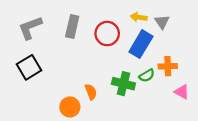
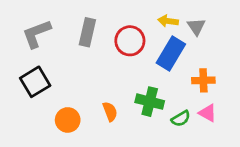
green semicircle: (147, 75) -> (181, 119), moved
pink triangle: (182, 92) -> (208, 113), moved
orange circle: (70, 107) -> (68, 120), moved

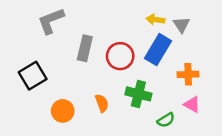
gray rectangle: (87, 32) -> (85, 48), moved
gray L-shape: (37, 34) -> (51, 21), moved
red circle: (130, 41) -> (120, 56), moved
green semicircle: (181, 119) -> (166, 120), moved

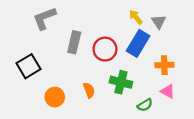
yellow arrow: (155, 20) -> (136, 17), turned 42

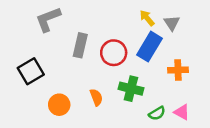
pink triangle: (168, 91) -> (182, 112), moved

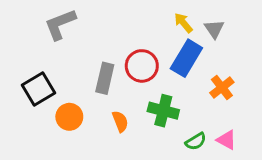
gray rectangle: (80, 45) -> (105, 78), moved
orange cross: (178, 70) -> (222, 88), turned -36
orange circle: (59, 105) -> (69, 117), moved

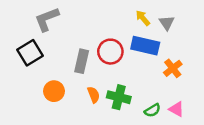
blue rectangle: (186, 58) -> (145, 46), turned 72
black square: (39, 89) -> (30, 53), moved
green cross: (163, 111) -> (119, 97), moved

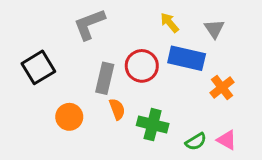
yellow arrow: (143, 18) -> (170, 23), moved
gray L-shape: (47, 19) -> (89, 24), moved
orange semicircle: (94, 95) -> (117, 109), moved

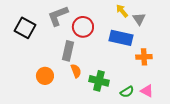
yellow arrow: (170, 23) -> (122, 11), moved
red circle: (142, 66) -> (83, 27), moved
black square: (38, 67) -> (25, 28), moved, turned -30
orange cross: (222, 88) -> (144, 57), turned 35

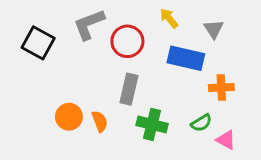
yellow arrow: (122, 11) -> (169, 18), moved
gray rectangle: (68, 51) -> (129, 89), moved
orange semicircle: (76, 71) -> (100, 121), moved
green semicircle: (127, 92) -> (201, 123), moved

